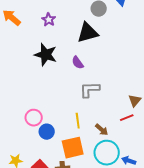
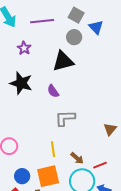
red line: (127, 118) -> (100, 165), moved
blue circle: (47, 132) -> (22, 176), moved

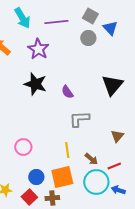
purple star: (24, 48) -> (38, 49), size x1.5
black triangle: (63, 61) -> (112, 85), moved, turned -35
brown triangle: (110, 129) -> (117, 136), moved

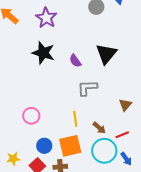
black triangle: (112, 85) -> (106, 54), moved
blue arrow: (118, 190) -> (126, 159), turned -144

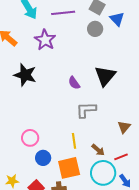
black star: (43, 53) -> (25, 75), moved
blue circle: (44, 146) -> (43, 158), moved

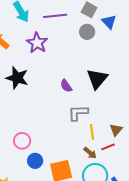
yellow line: (74, 141) -> (92, 132), moved
red line: (121, 157) -> (108, 147), moved

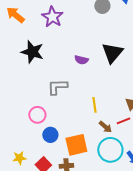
purple semicircle: (66, 86) -> (81, 60), turned -40
gray L-shape: (78, 113) -> (57, 87), moved
yellow line: (92, 132) -> (94, 105), moved

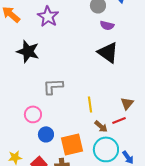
black triangle: (112, 53) -> (108, 52), turned -35
purple semicircle: (81, 60) -> (107, 25), moved

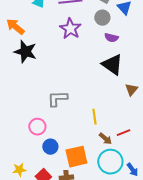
purple star: (48, 16) -> (70, 29), moved
black star: (28, 51) -> (25, 52), moved
brown triangle: (127, 103) -> (131, 90), moved

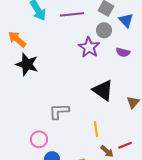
purple star: (70, 29) -> (89, 47), moved
purple semicircle: (111, 38) -> (123, 52), moved
black triangle: (112, 65) -> (103, 90), moved

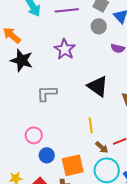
purple star: (89, 47) -> (65, 49), moved
gray L-shape: (59, 111) -> (47, 93), moved

